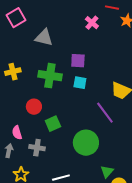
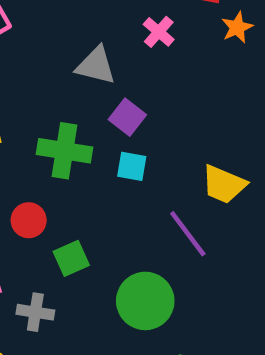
gray triangle: (44, 38) -> (96, 66), moved
purple square: (78, 61) -> (127, 117), turned 35

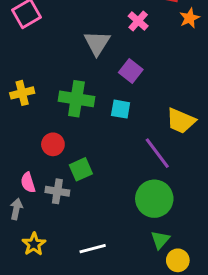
gray triangle: (96, 66) -> (97, 43), turned 48
purple square: (127, 117) -> (131, 71), moved
green circle: (145, 301) -> (154, 199), moved
gray cross: (35, 312) -> (57, 191), moved

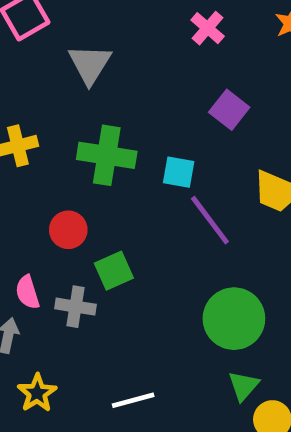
gray triangle: (97, 43) -> (90, 64), moved
purple square: (131, 71) -> (229, 110), moved
purple line: (157, 153) -> (210, 220), moved

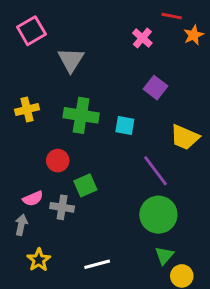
purple line: (210, 220) -> (156, 171), moved
pink semicircle: (27, 292) -> (33, 199), turned -96

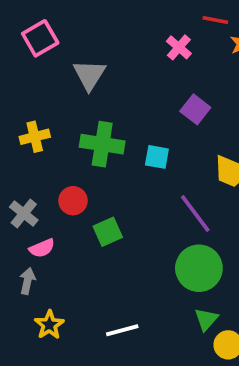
gray cross: (62, 207) -> (24, 213), moved, turned 30

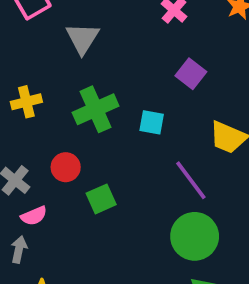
green cross: (102, 144) -> (96, 109), turned -33

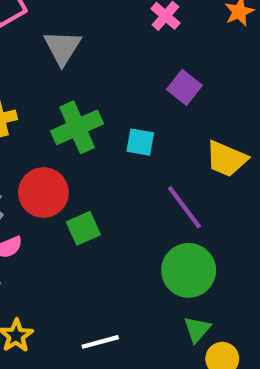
red circle: (66, 167) -> (43, 193), size x1.5

